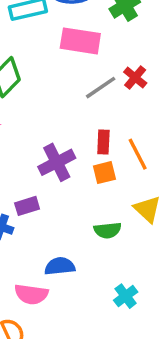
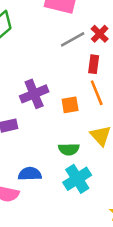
red rectangle: (103, 142) -> (94, 64), moved
cyan cross: (126, 296) -> (77, 179), moved, size x1.5

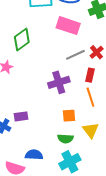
purple cross: (34, 94) -> (59, 82), moved
orange square: (70, 105) -> (69, 116), moved

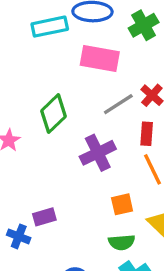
green diamond: (22, 39) -> (53, 114), moved

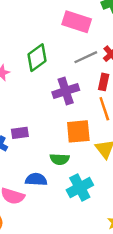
orange square: (122, 204) -> (78, 131), size x1.5
green semicircle: (122, 242) -> (60, 159), moved

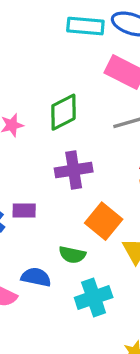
purple cross: (66, 91) -> (74, 170), moved
orange square: (78, 131) -> (104, 221), turned 35

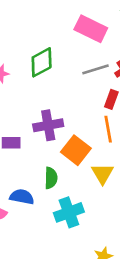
purple cross: (74, 170) -> (48, 125), moved
green semicircle: (72, 255) -> (51, 178), turned -100

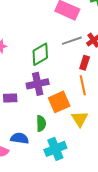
green diamond: (42, 62) -> (40, 54), moved
orange square: (76, 150) -> (59, 102), turned 30

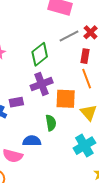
orange square: (59, 102) -> (66, 99), turned 35
cyan cross: (55, 149) -> (84, 146), moved

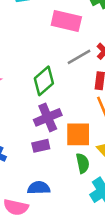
purple rectangle: (16, 102) -> (41, 146), moved
green semicircle: (51, 123) -> (83, 163), moved

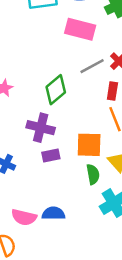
purple cross: (48, 117) -> (41, 128), moved, turned 36
blue semicircle: (39, 188) -> (53, 213), moved

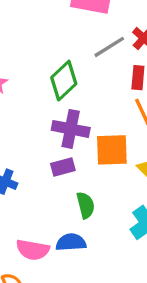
purple cross: (41, 128) -> (71, 129), moved
green semicircle: (93, 174) -> (86, 205), moved

